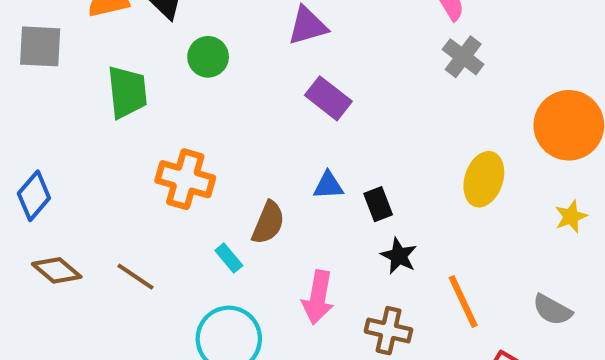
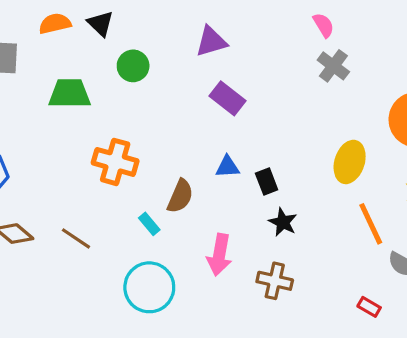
green trapezoid: (127, 92) -> (70, 94), turned -84
orange line: (463, 302) -> (371, 224), moved

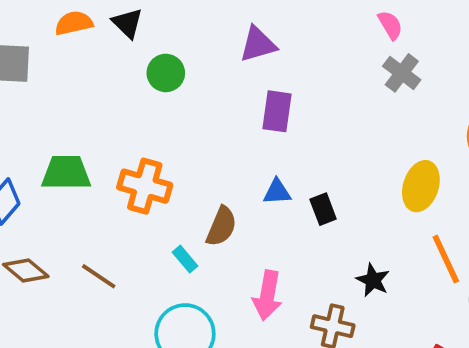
green trapezoid: (70, 94) -> (66, 173), moved
purple rectangle: (227, 98) -> (277, 111), turned 60
black star: (283, 222) -> (373, 280), moved

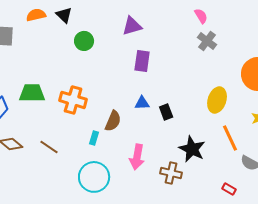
cyan rectangle: (185, 259) -> (94, 138), turned 56
black star: (373, 280) -> (192, 149), size x1.5

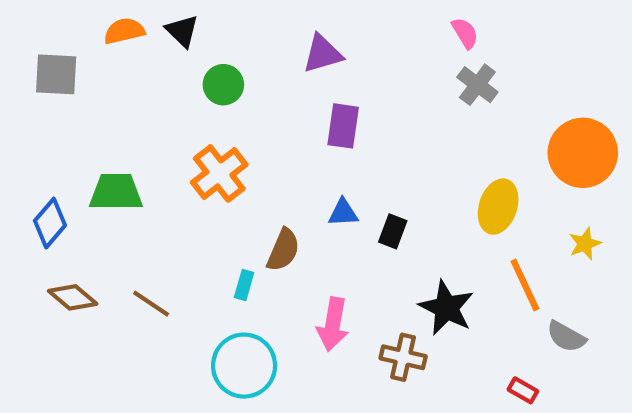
orange cross: (73, 100) -> (219, 173), moved, turned 36
black rectangle: (166, 112) -> (393, 231), turned 42

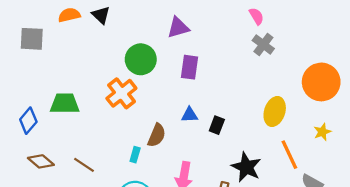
green circle: (223, 85) -> (141, 59), moved, size x1.4

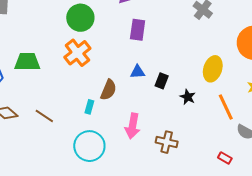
green circle: (141, 59) -> (80, 18), moved
black star: (246, 167) -> (188, 97), moved, size x0.6

